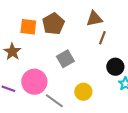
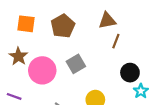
orange square: (28, 27) -> (26, 24), moved
pink circle: (34, 82) -> (42, 70), moved

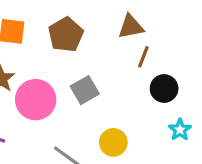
black circle: (130, 73) -> (164, 89), moved

